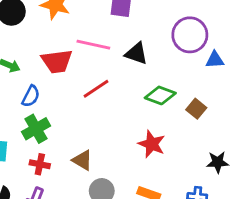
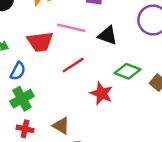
red star: (152, 144) -> (101, 93), moved

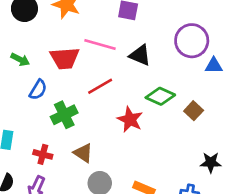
green cross: (22, 99) -> (64, 115), moved

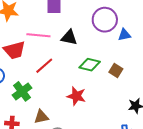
red star: (130, 120) -> (76, 96), moved
brown triangle: (83, 153) -> (41, 117), turned -35

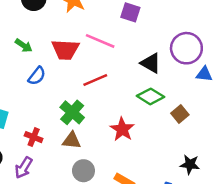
black triangle: (69, 37) -> (151, 63), moved
green cross: (22, 91) -> (72, 112), moved, turned -30

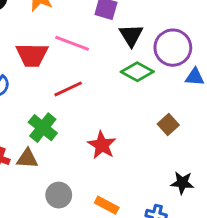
black triangle: (151, 63) -> (131, 35), moved, turned 30
green diamond: (151, 96) -> (137, 72), moved
brown triangle: (72, 141) -> (27, 159), moved

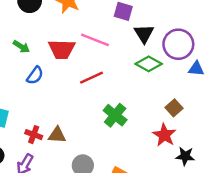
green cross: (43, 128) -> (115, 115), moved
red star: (102, 145) -> (164, 135), moved

